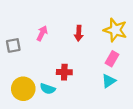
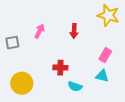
yellow star: (115, 30) -> (108, 15), moved
cyan triangle: (109, 81) -> (102, 76), turned 48
cyan semicircle: (48, 89) -> (75, 86), moved

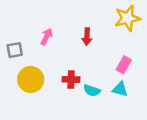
yellow star: (108, 15) -> (127, 18), turned -30
yellow circle: (22, 83) -> (31, 79), moved
cyan semicircle: (75, 86) -> (92, 90), moved

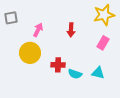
gray square: (15, 50) -> (11, 18), moved
pink rectangle: (124, 65) -> (103, 43), moved
yellow circle: (31, 79) -> (30, 53), moved

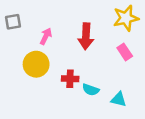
red arrow: (71, 30) -> (86, 36), size x1.5
pink rectangle: (103, 43) -> (125, 52), turned -64
cyan triangle: (98, 73) -> (119, 99), moved

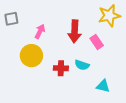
pink rectangle: (125, 52) -> (97, 42), moved
cyan semicircle: (91, 90) -> (82, 65), moved

